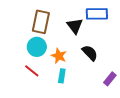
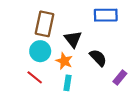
black triangle: (75, 26) -> (73, 39), moved
purple rectangle: (110, 79) -> (120, 77), moved

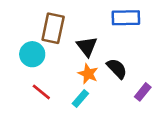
cyan circle: (40, 51) -> (32, 54), moved
orange star: (64, 61) -> (88, 74), moved
cyan rectangle: (67, 83) -> (80, 98), turned 32

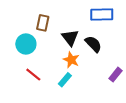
brown rectangle: (53, 28) -> (43, 23), size x0.7
black semicircle: (117, 69) -> (93, 44), moved

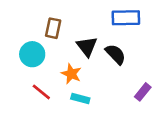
orange star: (71, 60) -> (71, 74), moved
cyan rectangle: (65, 80) -> (80, 98), turned 64

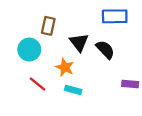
purple rectangle: (143, 92) -> (130, 84), turned 56

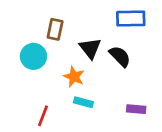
red line: (38, 84) -> (43, 116), moved, turned 72
purple rectangle: (130, 84) -> (136, 109), moved

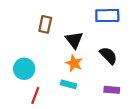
cyan circle: (33, 56) -> (24, 69), moved
black semicircle: (120, 56) -> (108, 55), moved
orange star: (74, 77) -> (74, 63), moved

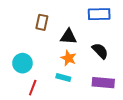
black triangle: (74, 40) -> (68, 37), turned -48
purple rectangle: (112, 90) -> (103, 83), size x1.5

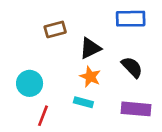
brown rectangle: (42, 22) -> (55, 29), turned 63
black triangle: (68, 37) -> (90, 48), turned -30

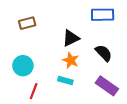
brown rectangle: (55, 29) -> (27, 23), moved
purple rectangle: (136, 109) -> (107, 86), turned 30

